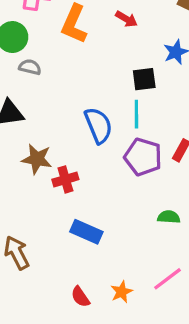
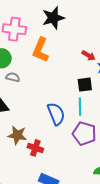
red arrow: (126, 19) -> (89, 56), moved
red cross: (65, 179) -> (35, 148), turned 35

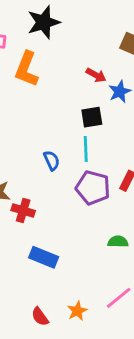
blue semicircle: (56, 114) -> (52, 160), size x0.6

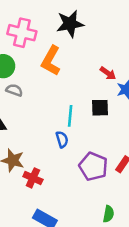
cyan line: (86, 149) -> (70, 116), moved
green semicircle: (118, 242) -> (108, 214), turned 91

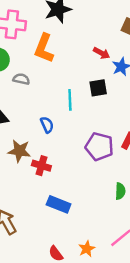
gray semicircle: (14, 90) -> (21, 79), moved
blue semicircle: (62, 139) -> (47, 125), moved

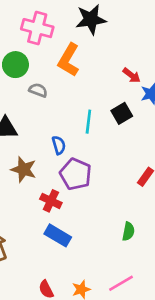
black square: (98, 88) -> (122, 113), turned -30
purple pentagon: (99, 147) -> (76, 174), moved
red cross: (41, 166) -> (51, 201), moved

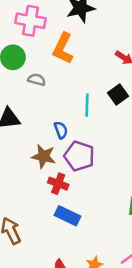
brown star: (24, 169) -> (44, 156), moved

